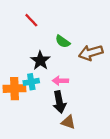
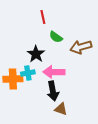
red line: (31, 20) -> (43, 17), moved, turned 32
pink arrow: (60, 81) -> (54, 72), size x1.5

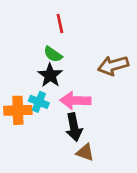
green semicircle: (56, 37) -> (53, 54), moved
cyan cross: (28, 73) -> (39, 102), turned 32

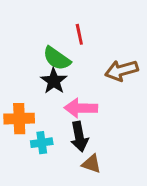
red line: (60, 23) -> (79, 34), moved
green semicircle: (53, 54) -> (57, 58), size x1.4
cyan cross: (39, 102) -> (42, 143), moved, turned -30

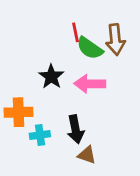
green semicircle: (57, 58) -> (90, 48), moved
brown arrow: (121, 70) -> (115, 40), moved, turned -80
pink arrow: (81, 108) -> (90, 84), moved

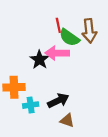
pink arrow: (90, 84) -> (57, 53), moved
black arrow: (76, 129) -> (58, 101), turned -105

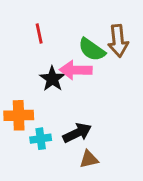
red line: (58, 25) -> (39, 34), moved
brown triangle: (67, 121) -> (89, 159), turned -32

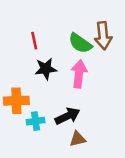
red line: (39, 34) -> (34, 41), moved
pink arrow: (76, 70) -> (79, 74), moved, turned 96
black star: (52, 79) -> (46, 69), turned 30

